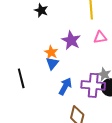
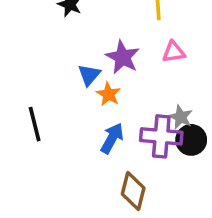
orange star: (51, 52) -> (108, 94), moved
blue triangle: (52, 63) -> (89, 75), moved

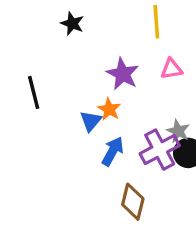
blue triangle: (89, 75) -> (91, 121), moved
black line: (35, 124) -> (34, 92), moved
purple cross: (161, 136) -> (160, 150), turned -33

